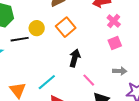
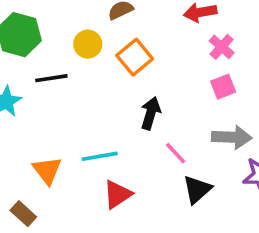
yellow circle: (37, 28) -> (88, 44), moved
gray arrow: (120, 71) -> (232, 137), size x1.5
cyan line: (47, 82) -> (100, 156), turned 30

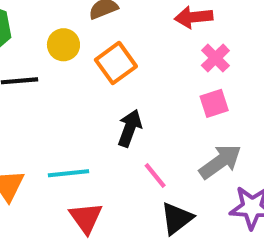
gray arrow: (232, 137) -> (220, 162), turned -42
red triangle: (117, 194) -> (86, 218), turned -36

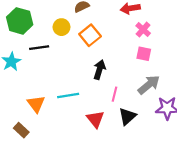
pink square: (214, 103) -> (144, 54), turned 32
pink line: (155, 175) -> (114, 94), turned 56
red triangle: (86, 218) -> (95, 119), moved

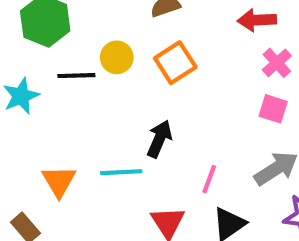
yellow circle: (62, 27) -> (117, 57), moved
black arrow: (99, 70) -> (159, 139), moved

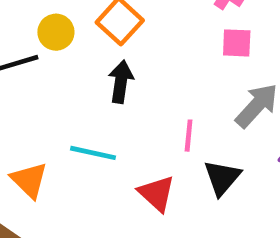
black arrow: (159, 139) -> (121, 82), moved
cyan line: (121, 172) -> (93, 153), turned 30

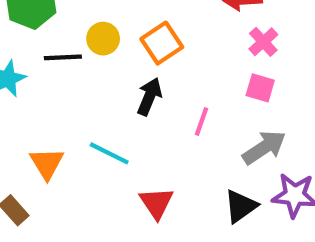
pink line: (189, 136) -> (202, 121), moved
black triangle: (222, 178) -> (241, 206), moved

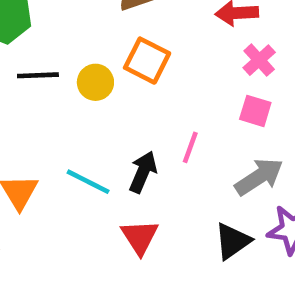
yellow circle: (103, 39) -> (95, 82), moved
orange square: (162, 43) -> (147, 61), turned -30
black arrow: (149, 97) -> (143, 172), moved

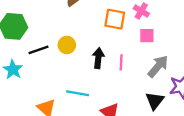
orange square: (147, 61) -> (115, 19), moved
black arrow: (143, 172) -> (98, 58), moved

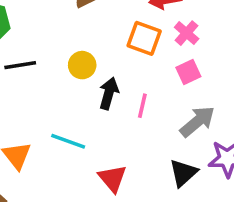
pink square: (147, 36) -> (188, 72), turned -35
yellow circle: (67, 45) -> (82, 65), moved

